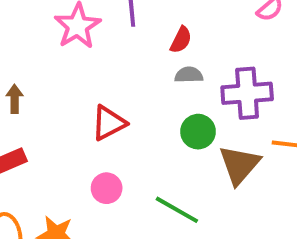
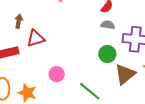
red triangle: (109, 123) -> (36, 38), moved

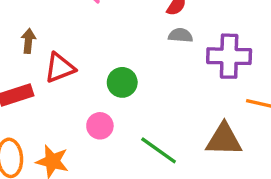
green circle: (107, 54) -> (122, 82), moved
brown triangle: (125, 74) -> (224, 140), moved, turned 45

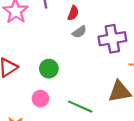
gray semicircle: (180, 35) -> (79, 32), turned 152

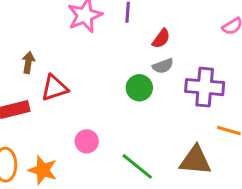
green circle: (49, 69) -> (139, 88), moved

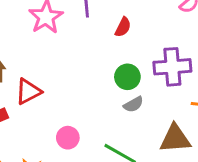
gray semicircle: (163, 66) -> (133, 104), moved
green circle: (139, 88) -> (127, 77), moved

